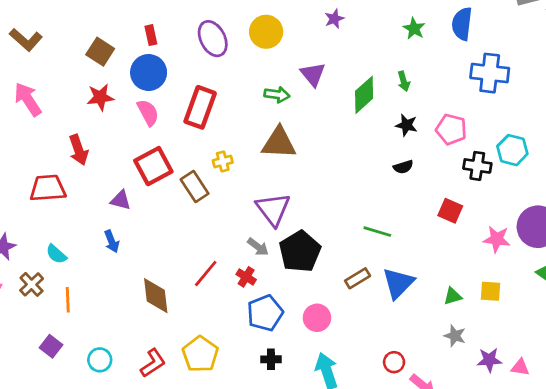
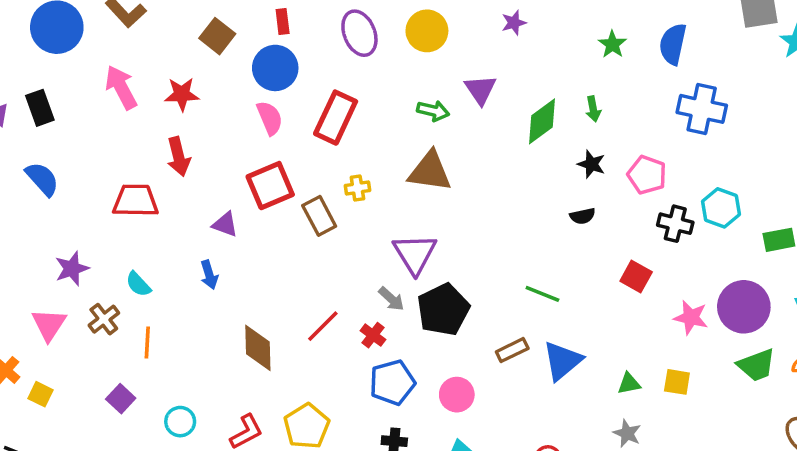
red star: (100, 97) -> (182, 94), moved

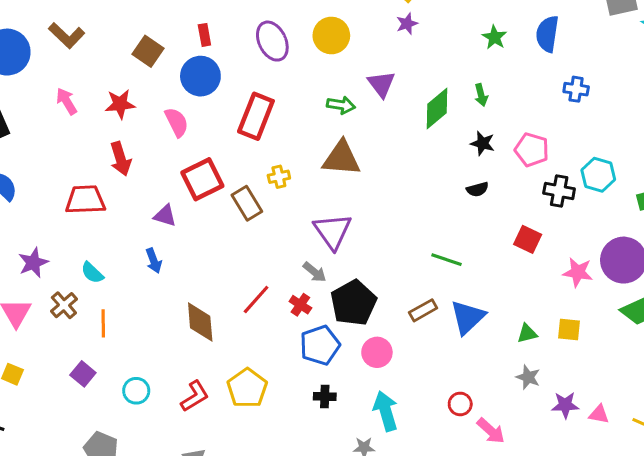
pink arrow: (121, 87) -> (67, 101), size x0.7
blue cross: (702, 109) -> (576, 89), size x0.6
pink semicircle: (270, 118) -> (177, 122), moved
black pentagon: (443, 310) -> (353, 303), moved

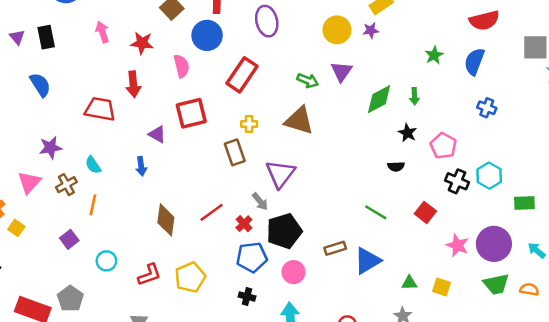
yellow circle: (331, 36) -> (337, 30), moved
brown rectangle: (247, 203) -> (235, 152), moved
green line: (447, 260) -> (376, 212), moved

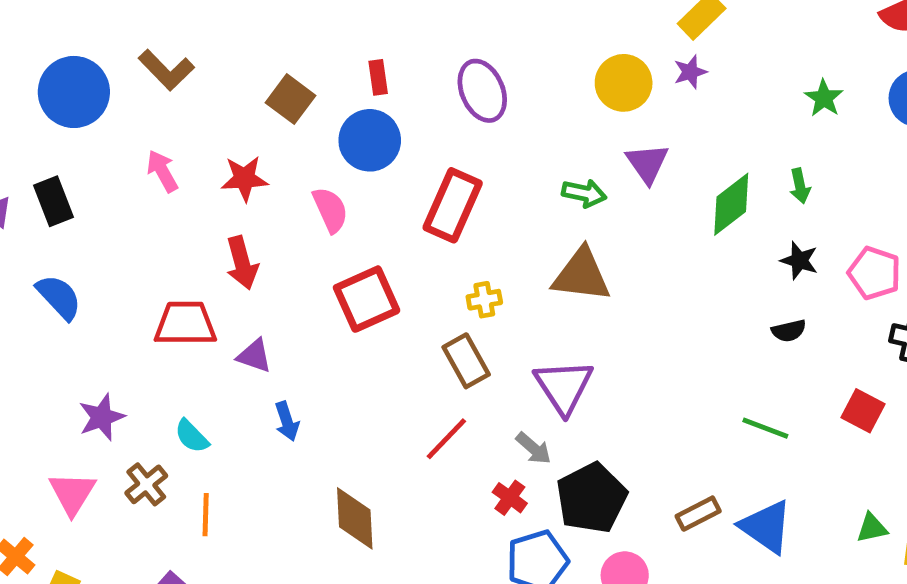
purple triangle: (157, 134) -> (254, 356), moved
red line: (212, 212) -> (446, 439), moved
blue triangle: (367, 261) -> (766, 527), turned -44
green triangle: (409, 283) -> (872, 528), moved

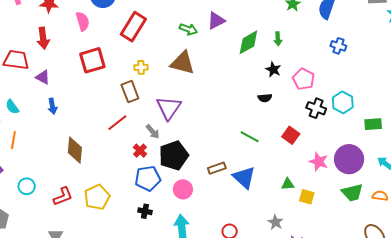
purple triangle: (647, 163) -> (216, 21), turned 30

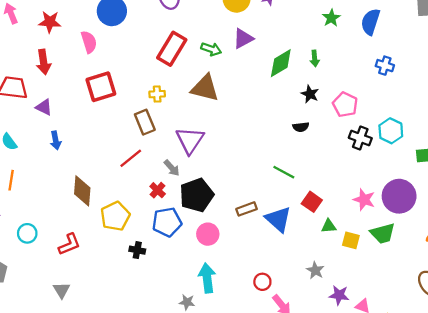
red rectangle: (133, 27) -> (172, 49), moved
red square: (291, 135) -> (312, 202), moved
green trapezoid: (352, 193) -> (383, 233), moved
yellow pentagon: (97, 197) -> (115, 216), moved
black cross: (145, 211) -> (137, 250), moved

